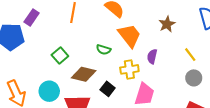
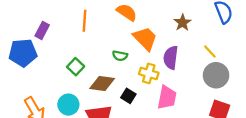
purple semicircle: (152, 56) -> (171, 58), size x1.5
yellow cross: (129, 69) -> (149, 73), turned 30
gray circle: (194, 78) -> (216, 75), size x1.5

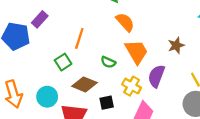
orange line: (84, 21) -> (79, 38), moved
black square: (128, 96) -> (107, 103), turned 32

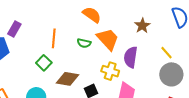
green semicircle: (108, 62) -> (84, 43), moved

